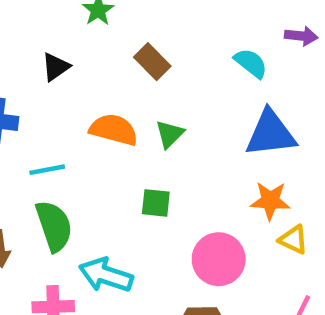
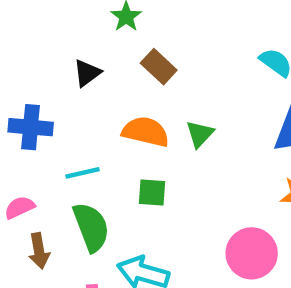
brown rectangle: (152, 62) -> (159, 67), moved
green square: (156, 203) -> (152, 192), moved

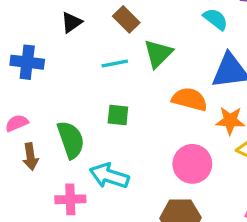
orange semicircle: (146, 132) -> (190, 99), moved
green triangle: (200, 134) -> (158, 54), moved, size x1.4
cyan line: (83, 173) -> (115, 64), moved

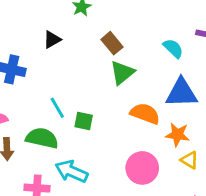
brown rectangle: (126, 19) -> (112, 43), moved
cyan line: (115, 64) -> (57, 108), moved, turned 65
green semicircle: (71, 140) -> (42, 138), turned -64

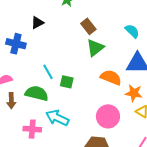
black triangle: (52, 40) -> (37, 23), moved

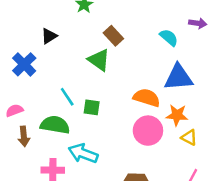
blue cross: (16, 44) -> (24, 64), turned 36
green triangle: (95, 48) -> (99, 60), moved, turned -42
pink circle: (108, 116) -> (148, 131), moved

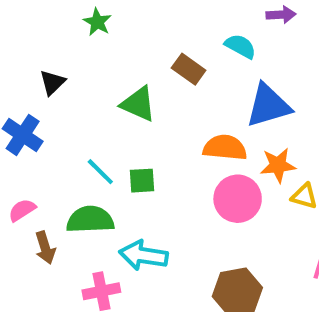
brown rectangle: (113, 36) -> (189, 69), moved

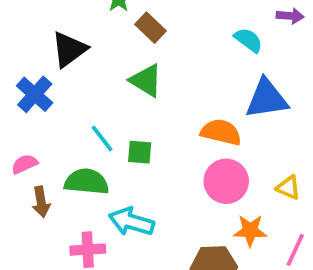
brown rectangle: (189, 69) -> (150, 28), moved
black triangle: (52, 83) -> (69, 49), size x1.5
orange star: (278, 165) -> (250, 231), moved

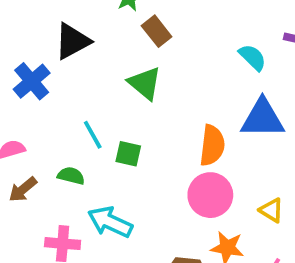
orange semicircle: (221, 132) -> (212, 145), turned 75
green semicircle: (87, 182) -> (71, 176), size x0.6
brown arrow: (41, 202) -> (23, 189), turned 52

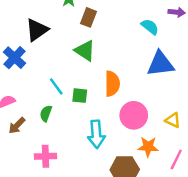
brown rectangle: (157, 31) -> (88, 17), turned 66
orange semicircle: (212, 145) -> (112, 84), moved
green semicircle: (71, 176) -> (46, 113), turned -77
cyan arrow: (110, 222) -> (96, 134), moved, turned -112

